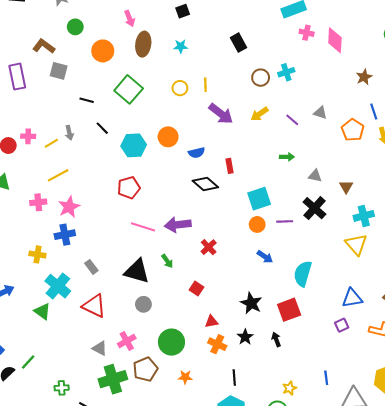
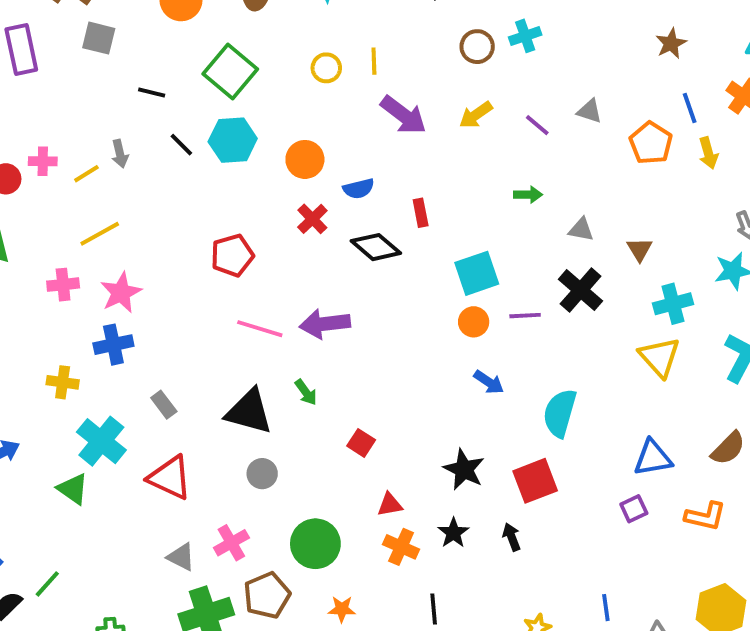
cyan hexagon: (134, 145) -> (233, 140), moved
red cross: (209, 247) -> (312, 219), moved

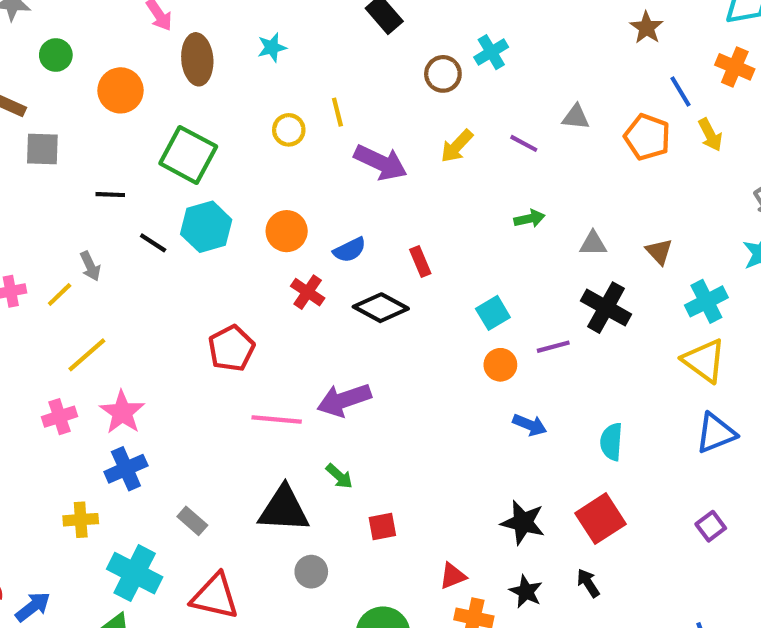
cyan square: (477, 273) -> (493, 313), size x0.7
cyan semicircle: (560, 413) -> (611, 442), size x0.7
red square: (361, 443) -> (382, 526), moved, turned -32
blue triangle: (653, 458) -> (716, 433), moved

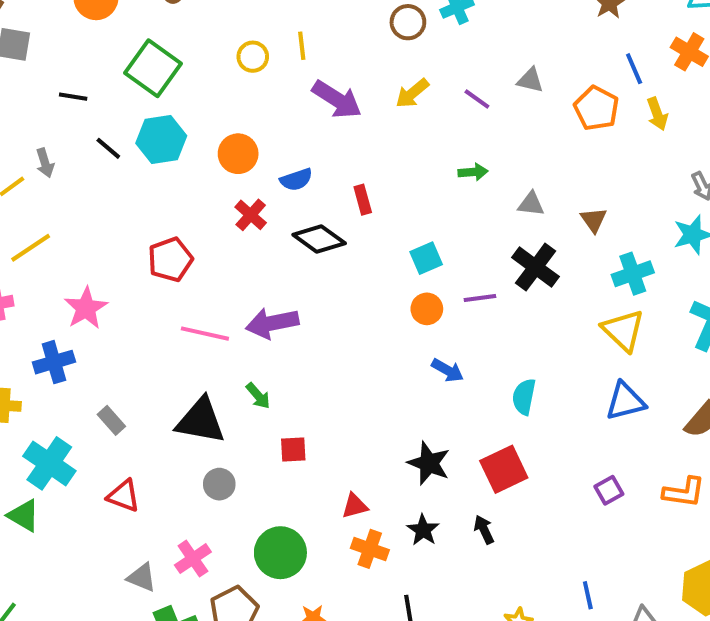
pink star: (122, 412) -> (86, 308), moved
red triangle: (215, 596) -> (124, 496), size x0.7

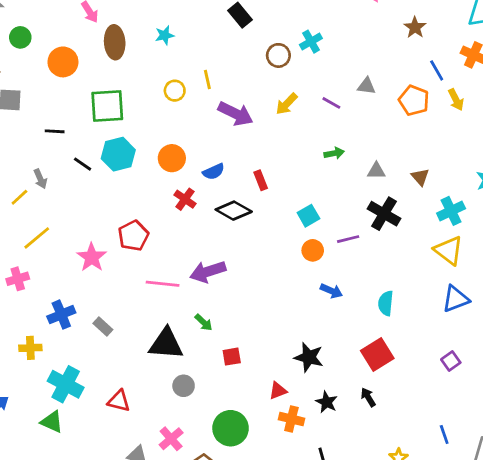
green square: (153, 68) -> (107, 106), turned -33
pink star: (86, 308) -> (92, 257), moved
gray rectangle: (111, 420) -> (103, 327), moved
black star: (429, 463) -> (309, 357), moved

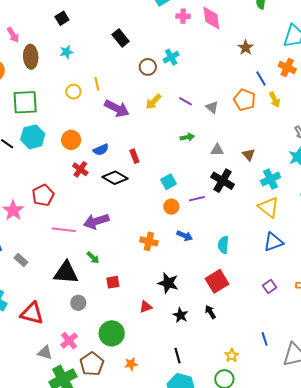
gray triangle: (366, 86) -> (212, 107), moved, turned 32
red triangle: (119, 401) -> (32, 313), size x1.4
orange cross: (291, 419) -> (149, 241), moved

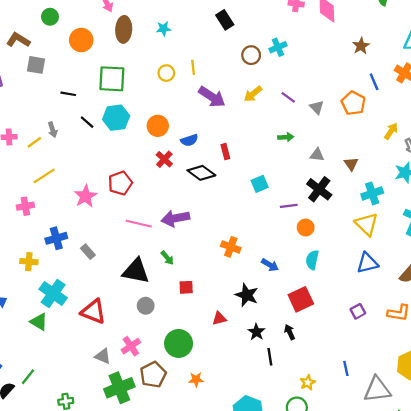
yellow arrow: (275, 100) -> (391, 131), moved, turned -126
orange circle: (171, 207) -> (306, 228), moved
blue arrow: (185, 236) -> (270, 265), moved
black line: (178, 356) -> (270, 357), moved

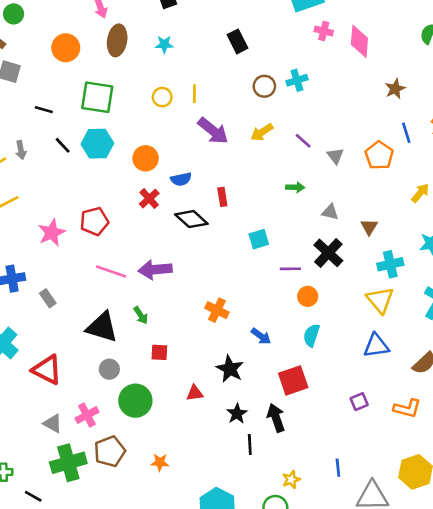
green circle: (50, 17) -> (14, 14), moved
black arrow: (290, 332) -> (276, 418), size x1.5
green circle: (179, 343) -> (135, 401), moved

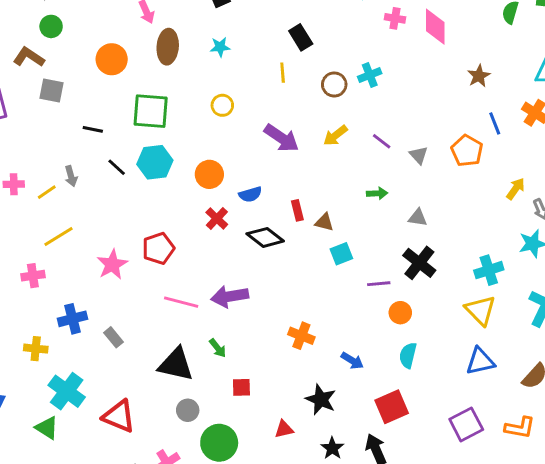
yellow line: (194, 94) -> (283, 73), moved
brown triangle: (369, 227) -> (324, 222), moved, turned -42
purple square: (359, 402) -> (466, 424), size x1.6

